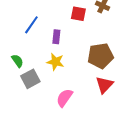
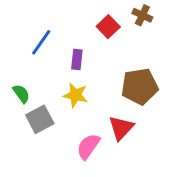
red square: (78, 14) -> (108, 27), turned 35
red triangle: (104, 85) -> (121, 128), moved

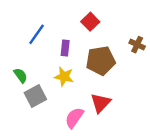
brown cross: (142, 15) -> (137, 45), moved
brown pentagon: (140, 87) -> (101, 61), moved

